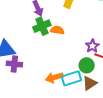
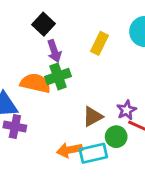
orange semicircle: (57, 30) -> (35, 83), moved, size x1.5
brown triangle: (90, 83) -> (93, 117), moved

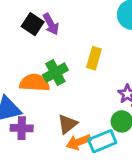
yellow rectangle: (99, 43) -> (94, 58), moved
purple arrow: (54, 51) -> (51, 24), moved
brown triangle: (93, 117) -> (67, 124), moved

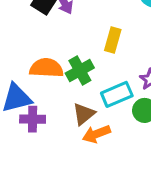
green cross: (55, 73) -> (80, 70), moved
cyan rectangle: (102, 141) -> (117, 94), moved

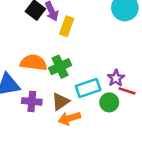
yellow rectangle: (113, 40) -> (67, 26), moved
purple cross: (33, 119) -> (32, 101), moved

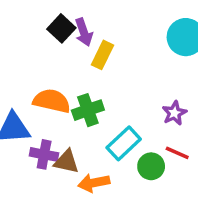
purple star: (116, 78) -> (174, 113), moved
cyan rectangle: (88, 88) -> (124, 143), turned -30
brown triangle: (60, 102) -> (66, 162), moved, turned 42

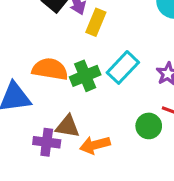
cyan rectangle: (124, 143) -> (123, 67), moved
purple cross: (44, 154) -> (47, 142), moved

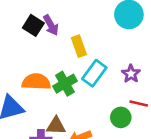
yellow rectangle: (96, 22) -> (79, 46), moved, turned -35

